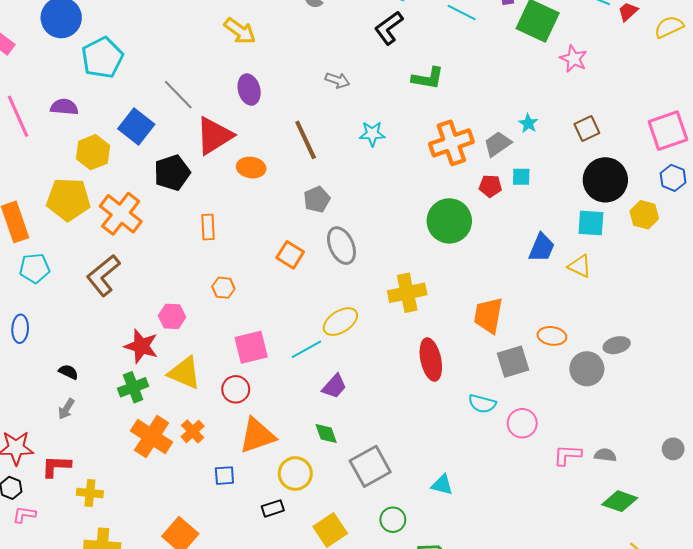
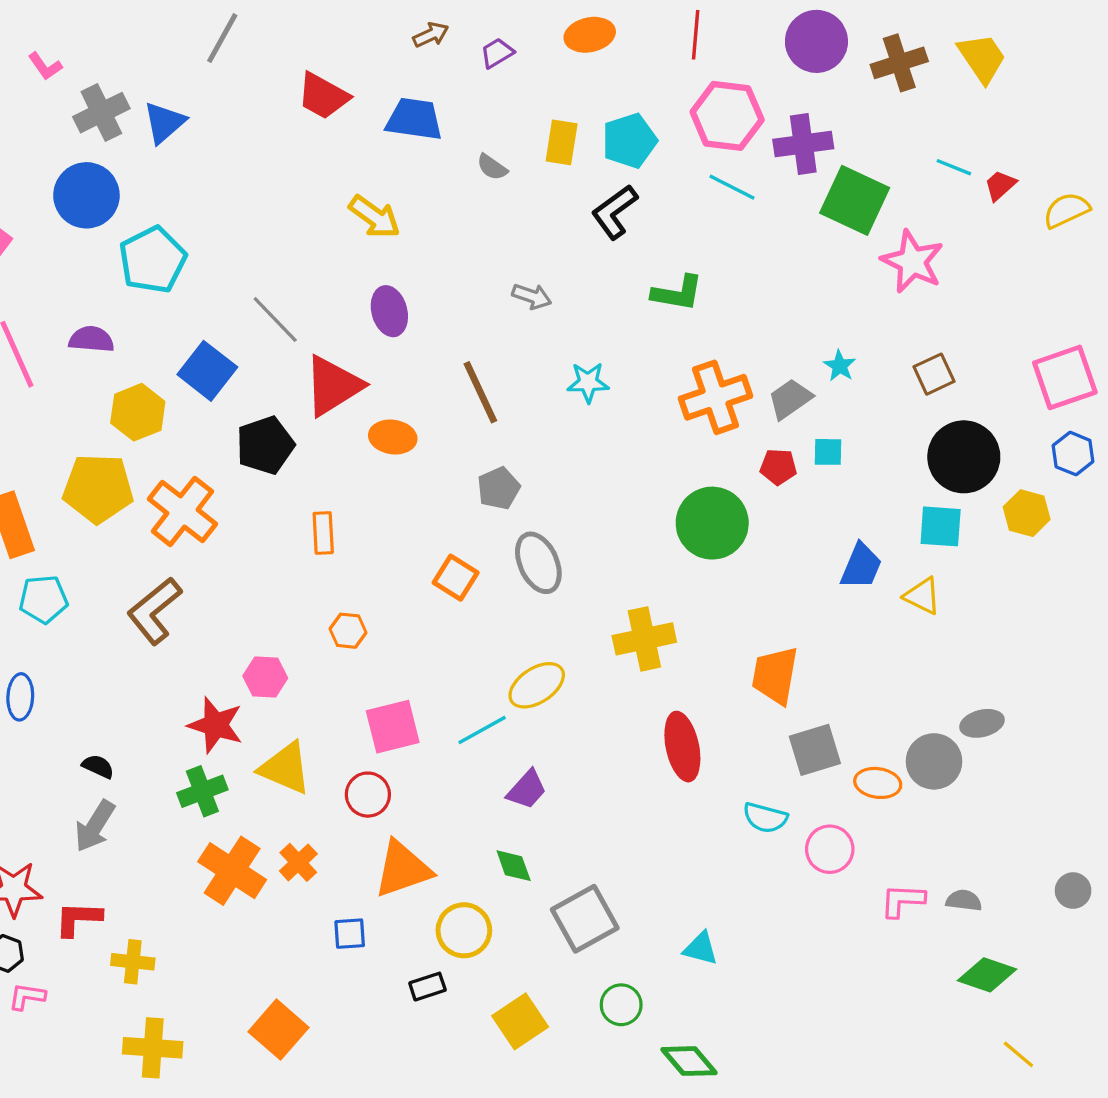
pink star: (574, 59) -> (912, 262), size x1.4
orange ellipse: (552, 336) -> (878, 783), moved
gray arrow: (66, 409) -> (95, 826), size x1.5

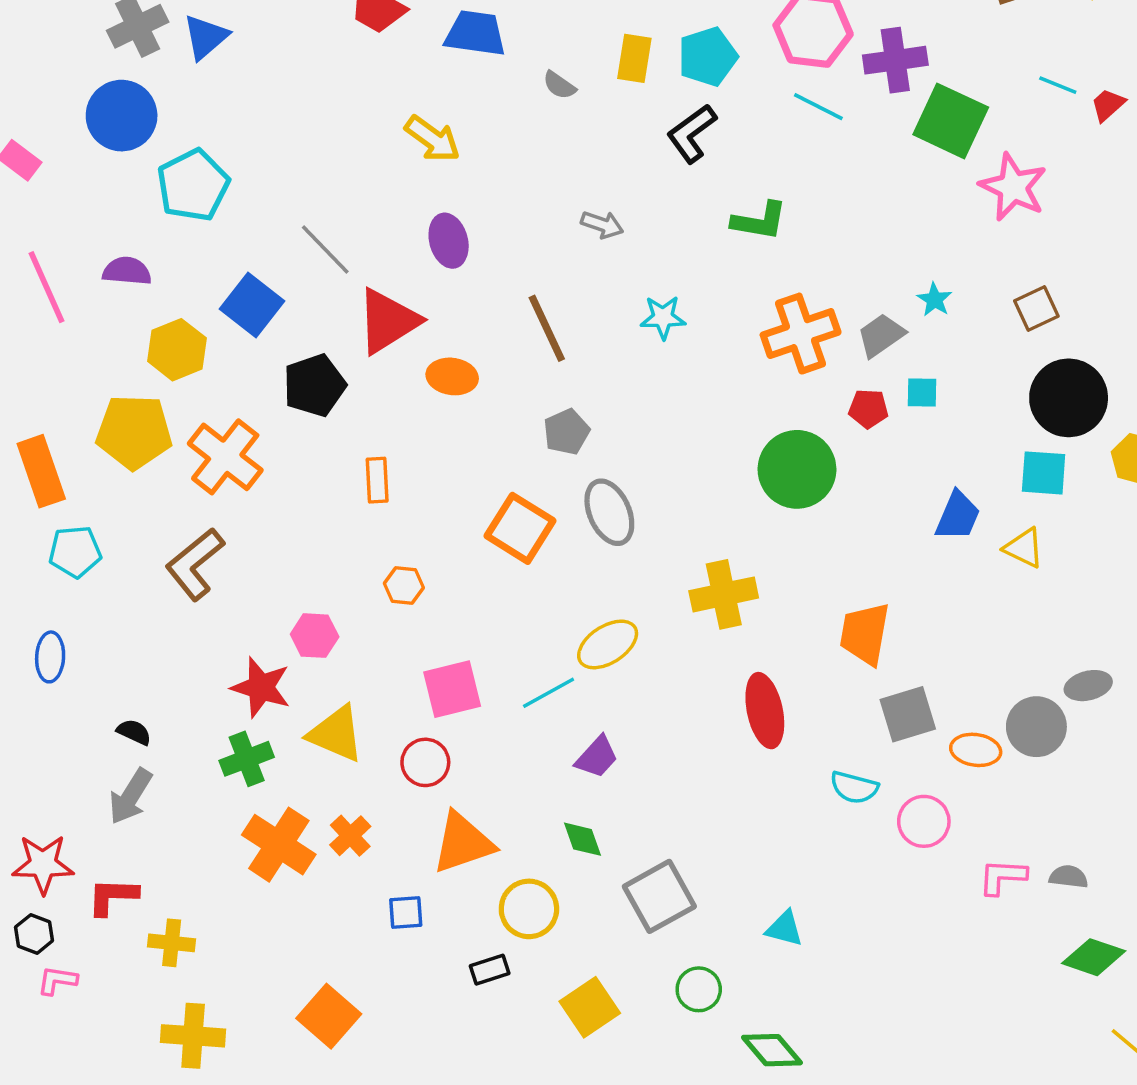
orange square: (456, 578) -> (520, 528), size x1.4

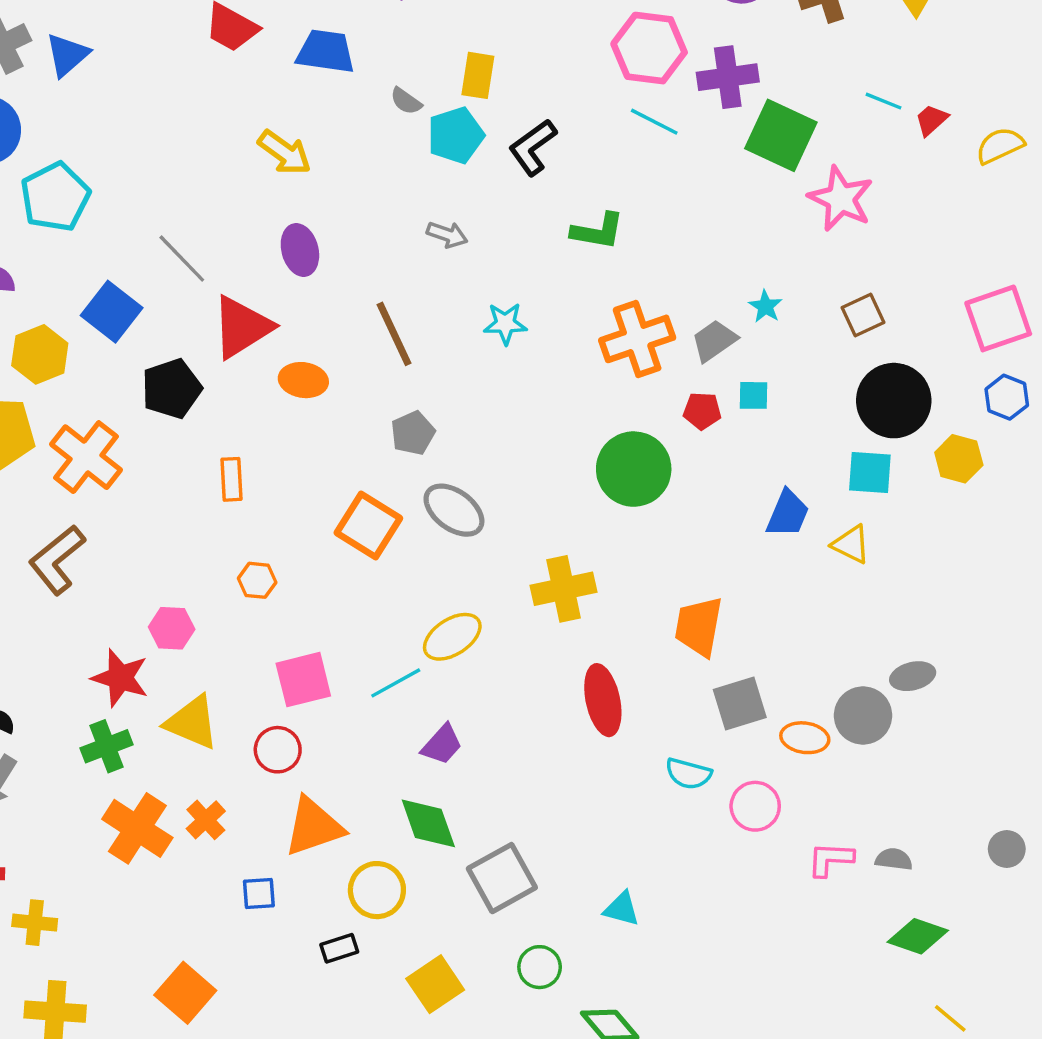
cyan pentagon: (708, 57) -> (456, 135), moved
gray ellipse: (609, 512) -> (454, 510), turned -30
green diamond: (583, 839) -> (428, 823), size x1.5

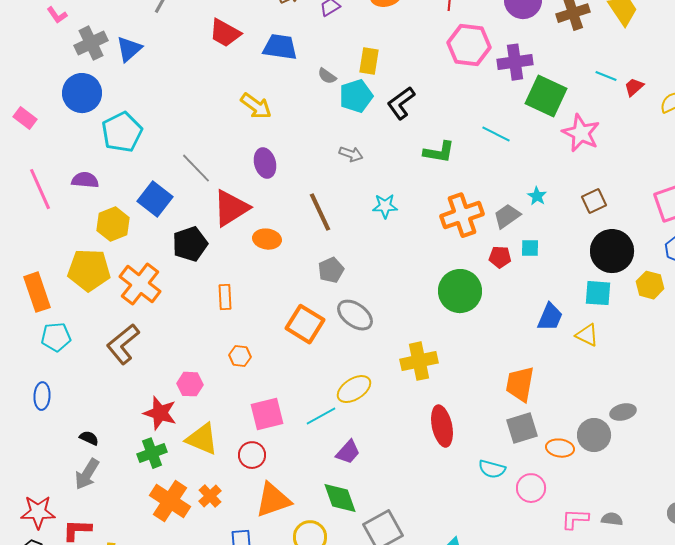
cyan line: (654, 122) -> (496, 134), moved
orange trapezoid: (699, 626) -> (520, 384), moved

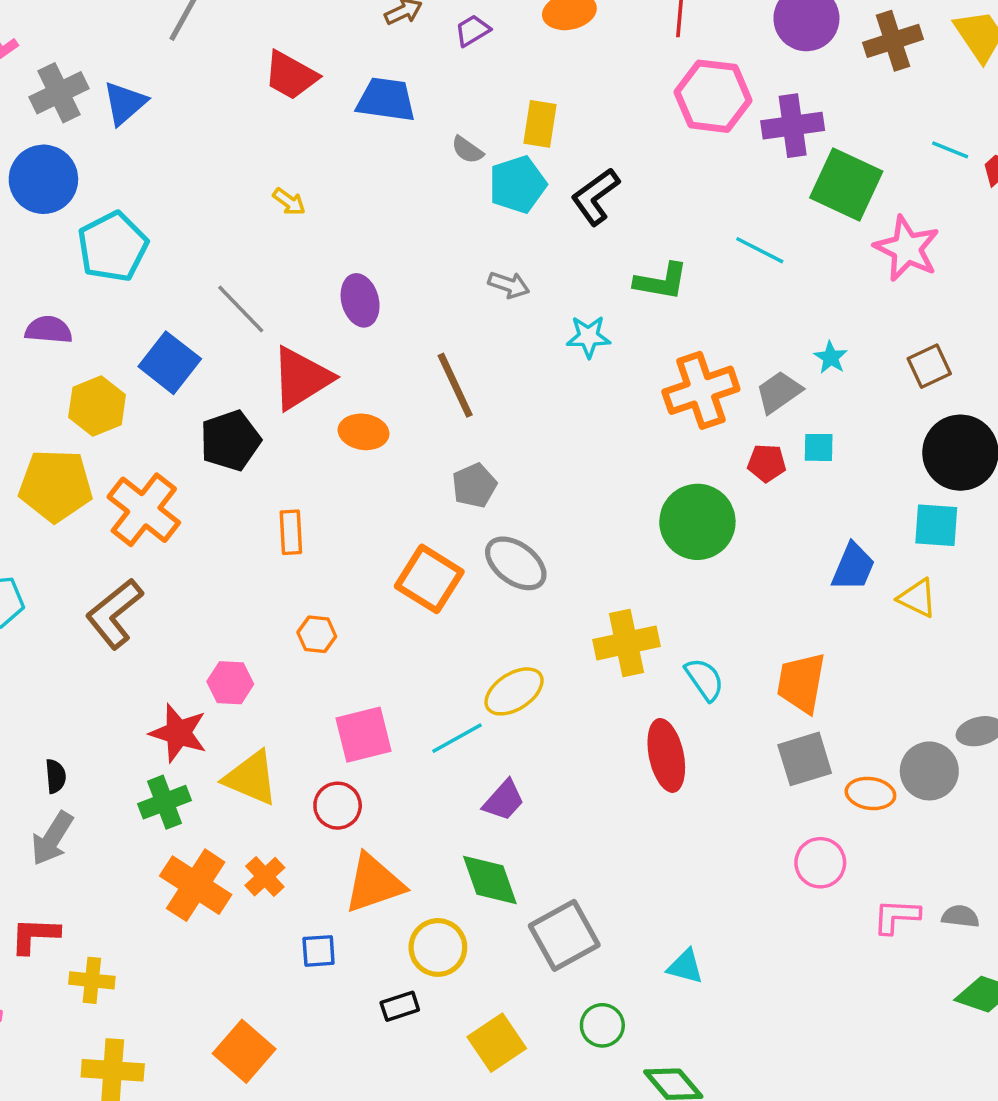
yellow arrow: (256, 106) -> (289, 202), moved, size x0.6
cyan star: (385, 206) -> (588, 337), moved
black semicircle: (89, 438) -> (56, 776), turned 60
cyan semicircle: (492, 469) -> (704, 679), moved, turned -140

